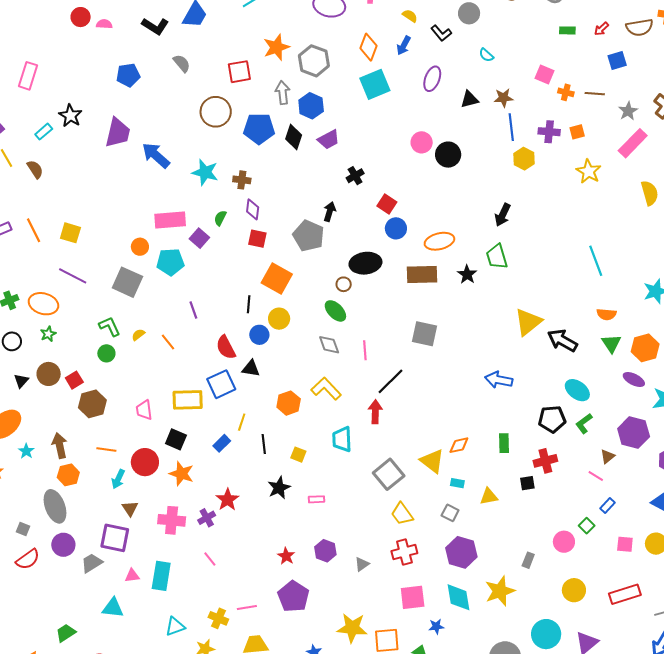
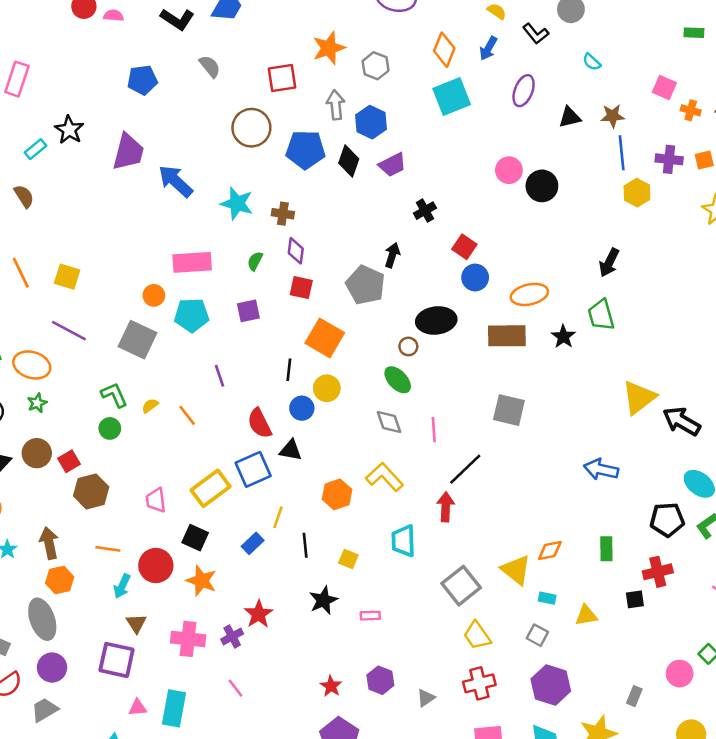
gray hexagon: (314, 61) -> (376, 66), size x0.7
purple square: (199, 238) -> (248, 311), moved, turned 36
yellow rectangle: (188, 400) -> (211, 488), turned -36
gray trapezoid: (92, 563) -> (45, 710), moved

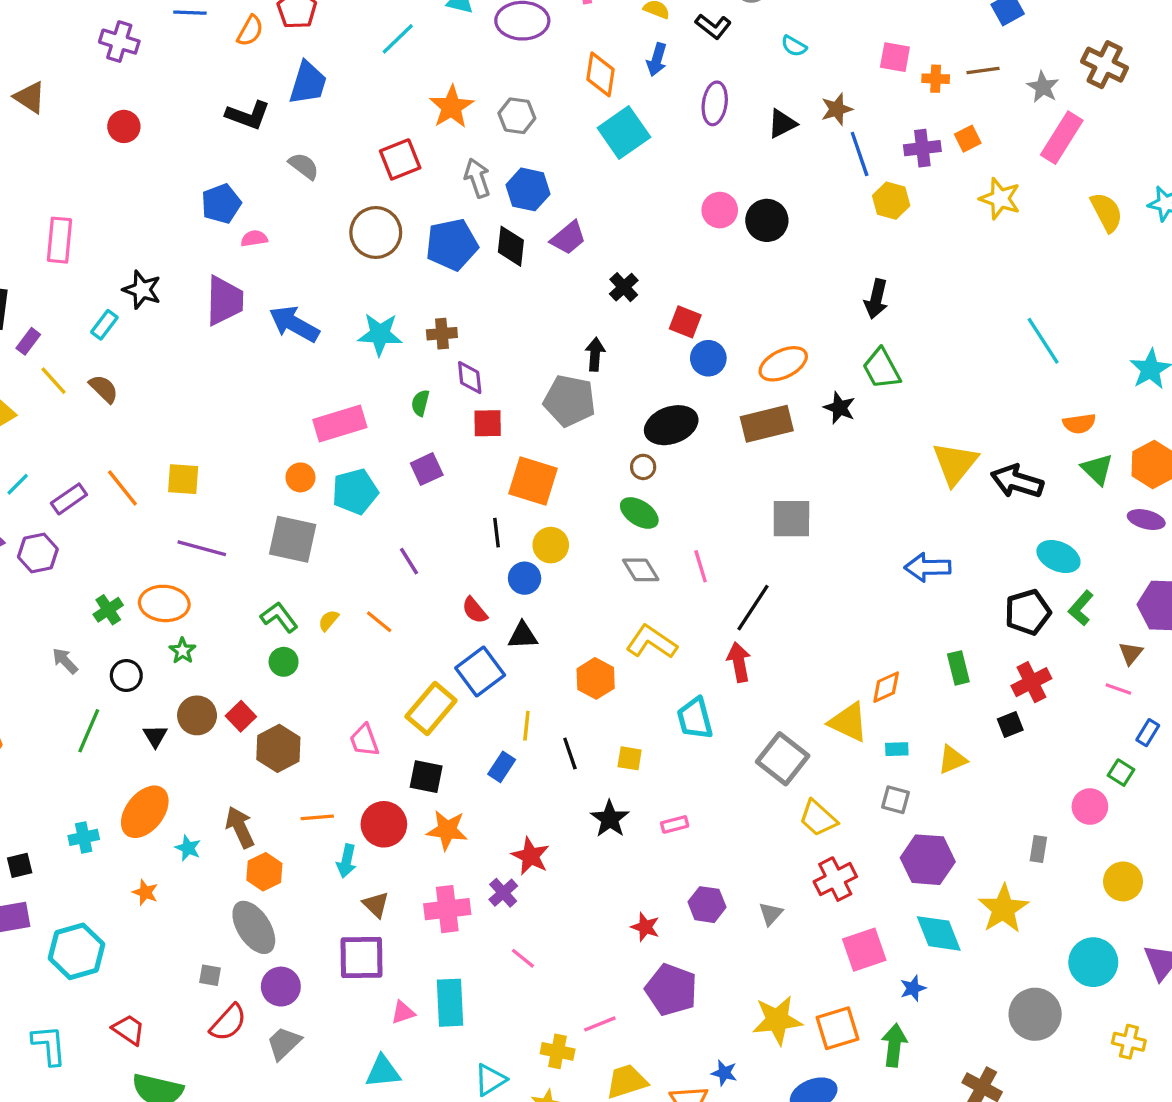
pink semicircle: (113, 16) -> (254, 238), moved
red semicircle: (260, 423) -> (475, 610), size x0.7

